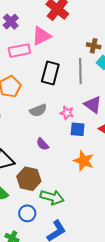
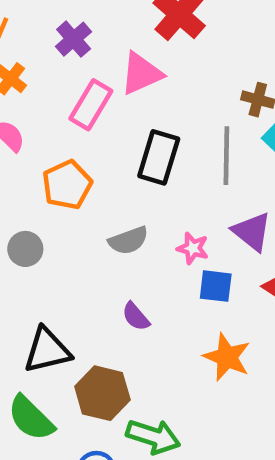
pink rectangle: (19, 51) -> (91, 105), turned -50

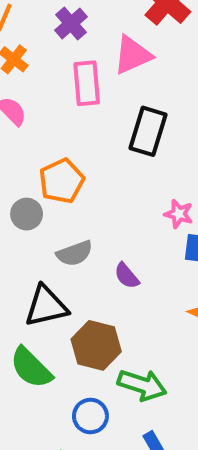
pink rectangle: (91, 105) -> (87, 83), turned -36
orange pentagon: (67, 185) -> (62, 181), moved
gray semicircle: (128, 240) -> (75, 253), moved

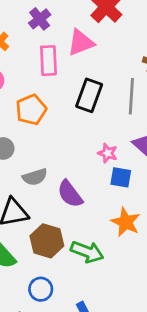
orange pentagon: (62, 181) -> (31, 110), moved
purple semicircle: (127, 276) -> (70, 194), size x1.5
green arrow: (142, 385) -> (87, 252), moved

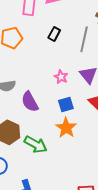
black rectangle: (89, 95) -> (54, 34), size x0.6
blue square: (121, 177) -> (66, 105), moved, turned -35

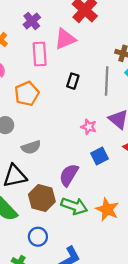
purple semicircle: (30, 102) -> (69, 175), moved, turned 70
orange star: (66, 128) -> (107, 209), moved

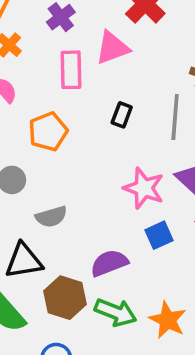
pink star: (89, 127) -> (144, 188), size x1.6
purple semicircle: (69, 175) -> (109, 263), turned 35

